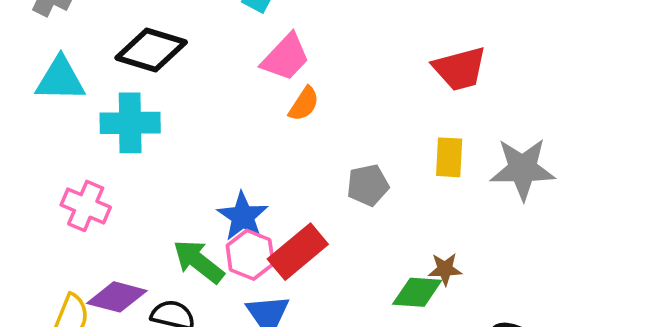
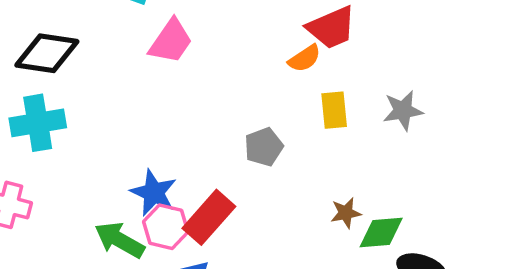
orange semicircle: (304, 104) -> (305, 58), moved, turned 32
gray star: (523, 169) -> (403, 111), size x0.7
green diamond: (417, 292) -> (381, 232), moved

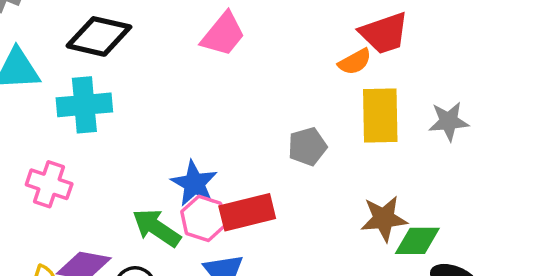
yellow rectangle: (334, 110) -> (380, 115), size x1.5
brown star: (346, 213) -> (384, 219), size x1.5
red rectangle: (209, 217) -> (247, 212), turned 30

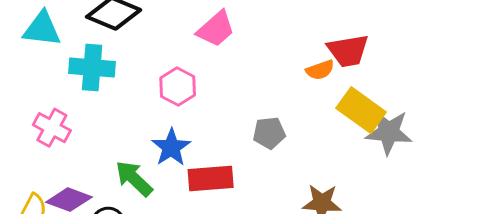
yellow rectangle: (380, 115) -> (361, 110), moved, turned -63
gray star: (449, 121) -> (389, 132), size x1.4
pink hexagon: (204, 218) -> (178, 86), moved

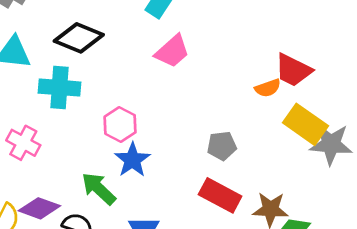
red trapezoid: (348, 51) -> (293, 70), turned 36
pink hexagon: (178, 86) -> (120, 124), moved
red rectangle: (211, 178) -> (220, 195), moved, turned 33

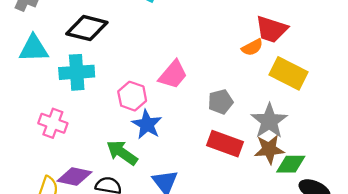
pink trapezoid: (172, 51) -> (173, 75), moved
gray star: (331, 144) -> (269, 121), moved, turned -30

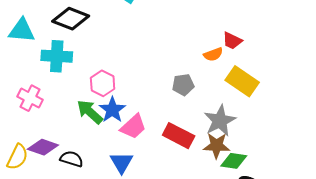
red trapezoid: (271, 29) -> (232, 41), size x0.7
pink trapezoid: (173, 75) -> (133, 127), moved
gray pentagon: (221, 102) -> (183, 85), moved
green arrow: (122, 153) -> (90, 112), moved

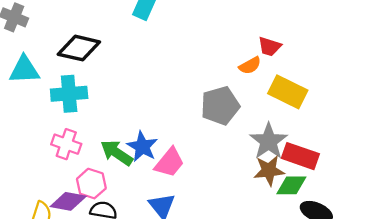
pink hexagon: (103, 83) -> (91, 184), moved
gray pentagon: (183, 85) -> (220, 106), size x1.5
pink cross: (30, 98) -> (66, 144), moved
red rectangle: (179, 136) -> (300, 156), moved

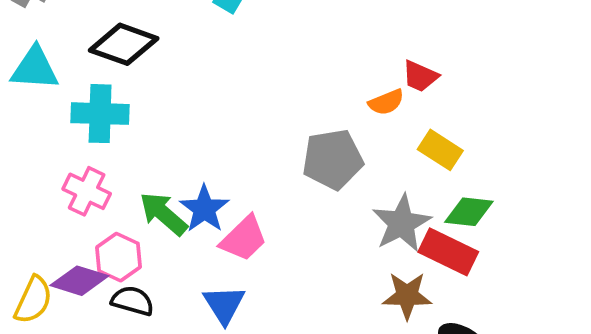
yellow rectangle: (288, 92) -> (440, 150), size x0.7
brown star: (269, 171) -> (407, 296), moved
green diamond: (291, 185) -> (469, 212), moved

